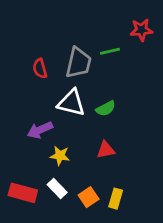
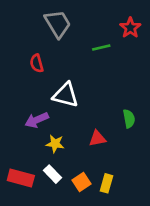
red star: (141, 30) -> (130, 28), turned -30
gray trapezoid: (79, 63) -> (58, 24), moved, turned -44
green semicircle: (106, 108) -> (129, 119), moved, turned -72

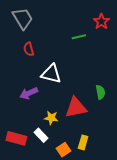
gray trapezoid: (58, 24) -> (23, 18), moved
red triangle: (97, 138) -> (76, 108), size x1.6
yellow star: (55, 144) -> (51, 118), moved
orange square: (81, 182) -> (64, 150), moved

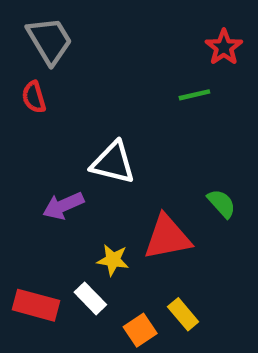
green line: (79, 37) -> (194, 95), moved
red semicircle: (29, 49) -> (34, 97), moved
green semicircle: (100, 92) -> (222, 203), turned -32
yellow rectangle: (83, 142) -> (183, 314), turned -56

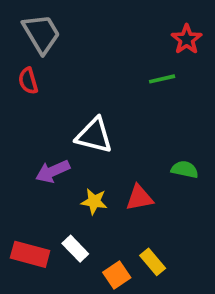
green semicircle: (222, 203) -> (185, 169), turned -36
red triangle: (167, 237) -> (139, 198), size x0.7
yellow star: (113, 260) -> (94, 202), moved

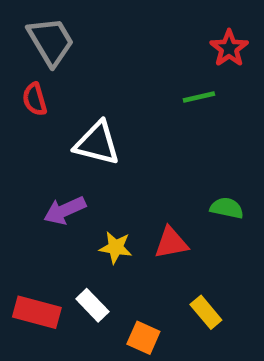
white triangle: (94, 135) -> (97, 143), moved
yellow rectangle: (153, 262) -> (206, 312), moved
orange square: (117, 275) -> (143, 338), turned -32

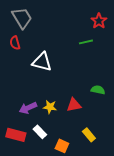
purple arrow: (65, 210) -> (28, 108), moved

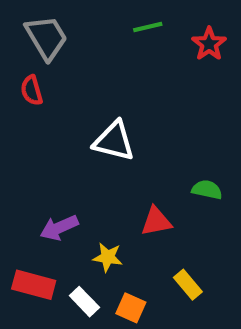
green line: (86, 42) -> (148, 27), moved
white triangle: (42, 62) -> (114, 141), moved
yellow star: (50, 107) -> (108, 257), moved
white rectangle: (40, 132) -> (84, 302), moved

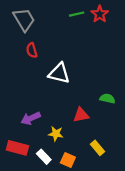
red star: (209, 44) -> (100, 14), moved
red semicircle: (32, 90) -> (32, 50), moved

